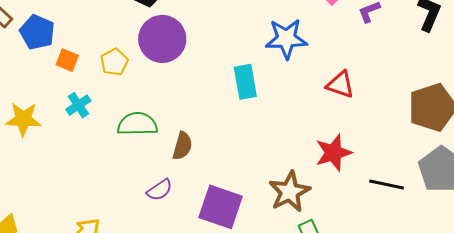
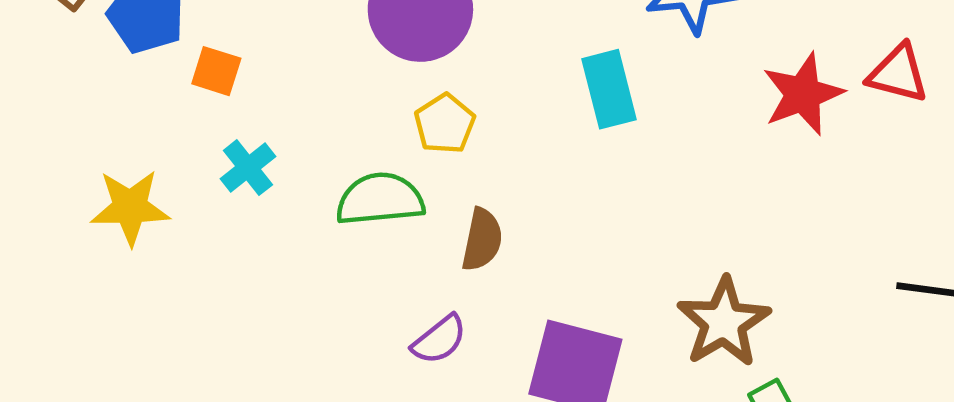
yellow pentagon: (114, 62) -> (445, 124), moved
red triangle: (340, 85) -> (898, 74), moved
red star: (333, 153) -> (803, 94), moved

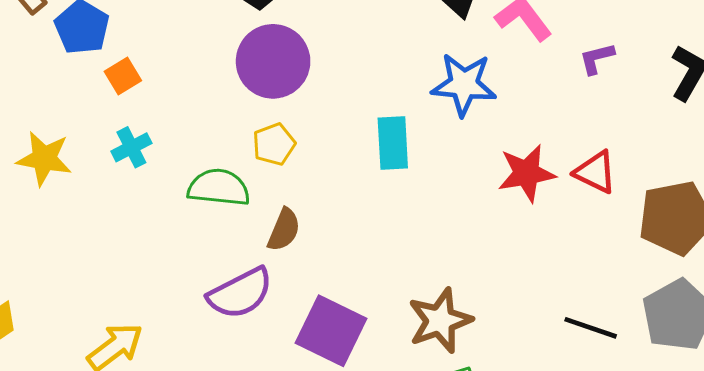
orange square: (216, 71) -> (123, 76), turned 30
purple semicircle: (439, 340) -> (240, 293), size x1.6

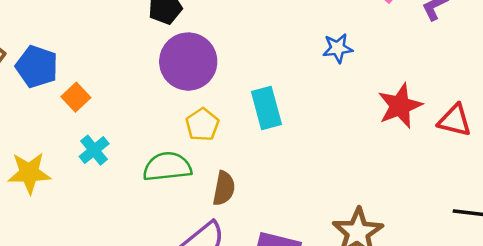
blue star: (464, 84) -> (338, 48), size x0.6
cyan rectangle: (393, 143) -> (266, 108), moved
red triangle: (595, 172) -> (455, 120), moved

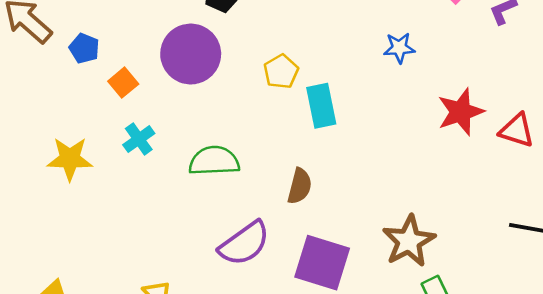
purple circle: (188, 62) -> (191, 54), moved
blue pentagon: (37, 67) -> (84, 48), size x0.7
yellow pentagon: (202, 125) -> (281, 72), moved
brown semicircle: (224, 188) -> (300, 186), moved

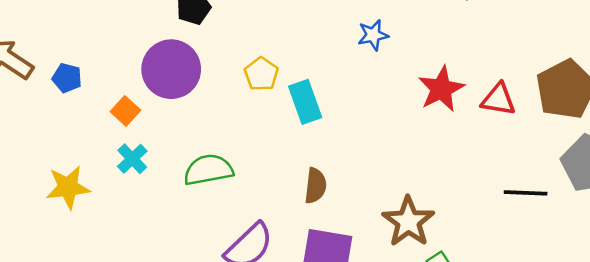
orange square: (123, 83) -> (125, 111), moved
brown semicircle: (300, 186) -> (315, 186), moved

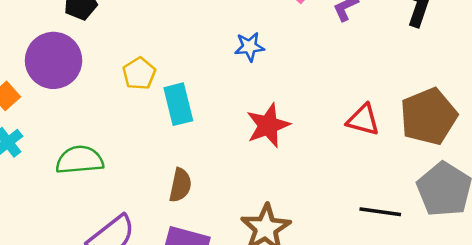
red star: (441, 89) -> (268, 125), moved

